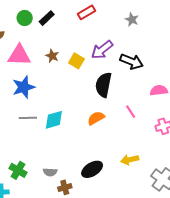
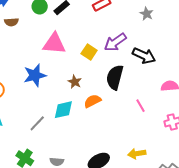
pink triangle: (19, 55) -> (54, 44), moved
brown star: (52, 56) -> (75, 82), moved
gray line: (28, 118) -> (37, 123), moved, turned -48
orange semicircle: (96, 118) -> (92, 101), moved

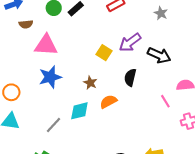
pink triangle: (54, 44) -> (46, 45), moved
black semicircle: (115, 77) -> (130, 77), size x0.7
pink line: (140, 106) -> (165, 101), moved

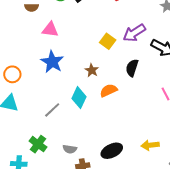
pink triangle: (46, 45) -> (50, 30), size x0.7
blue star: (50, 77) -> (52, 62), turned -30
cyan diamond: (79, 111) -> (79, 98), turned -55

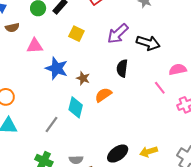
yellow square: (108, 41) -> (76, 34), moved
blue star: (52, 62) -> (57, 68), moved
yellow arrow: (150, 145) -> (149, 152), moved

